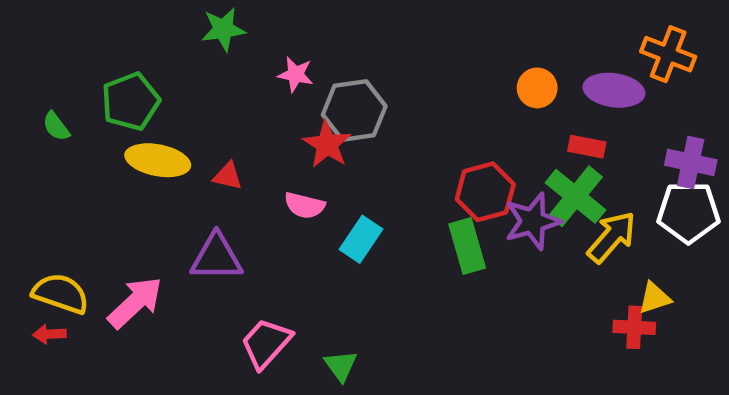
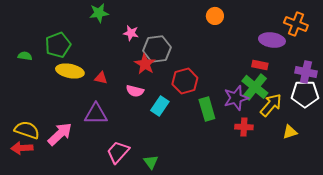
orange circle: (537, 88) -> (215, 16), moved
green semicircle: (56, 126) -> (25, 56), turned 136
red hexagon: (485, 192) -> (185, 81), moved
red cross: (634, 327) -> (244, 127), moved
red arrow: (49, 334) -> (22, 148), size x1.5

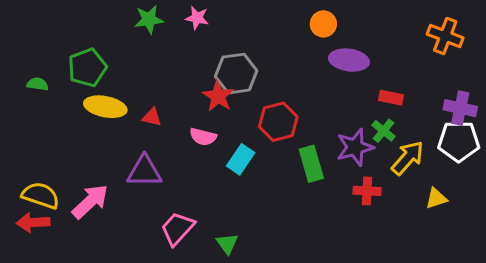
pink star: (131, 33) -> (197, 18), moved
purple ellipse: (272, 40) -> (349, 60), moved
green cross: (255, 87) -> (384, 131), size x0.6

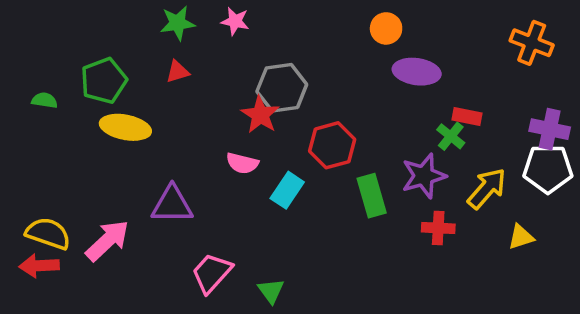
red triangle: (152, 117) -> (178, 72), moved, turned -30
green cross: (384, 131) -> (451, 136), moved

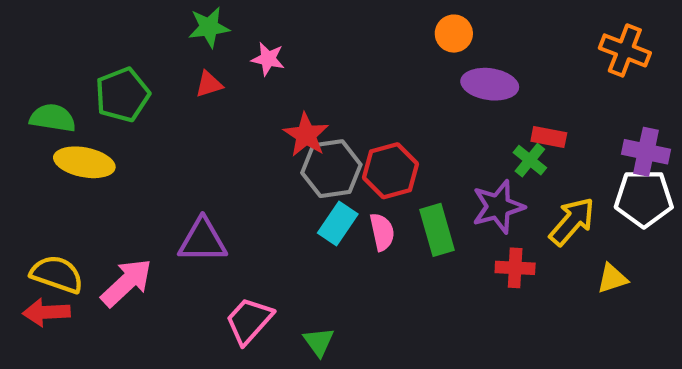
pink star: (235, 21) -> (268, 59), moved
gray hexagon: (282, 88) -> (331, 169), moved
green semicircle: (45, 100) -> (53, 118), size x1.5
yellow ellipse: (125, 127) -> (84, 162), moved
pink semicircle: (242, 163) -> (382, 232), moved, turned -116

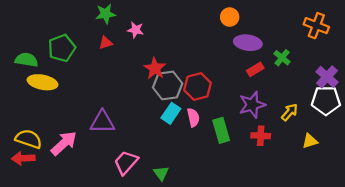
red rectangle: (549, 137) -> (255, 69), moved, turned -42
purple cross: (646, 152) -> (327, 77), turned 30
green cross: (530, 160) -> (282, 58), moved
yellow arrow: (572, 221) -> (290, 112), size x0.7
green rectangle: (437, 230) -> (221, 130), moved

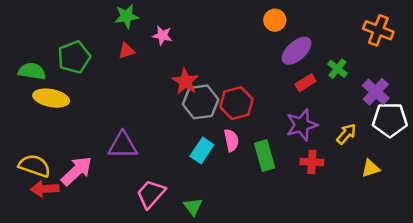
purple ellipse: (248, 43) -> (297, 51), turned -50
purple cross: (327, 77) -> (376, 92), moved
cyan rectangle: (171, 113) -> (202, 150), moved
red arrow: (23, 158) -> (45, 189), moved

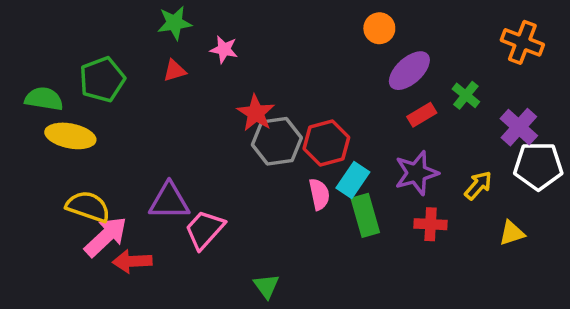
cyan rectangle: (202, 150) -> (353, 180), moved
yellow semicircle: (35, 166) -> (88, 207), moved
red arrow: (45, 189) -> (132, 261), moved
pink trapezoid: (151, 194) -> (205, 230), moved

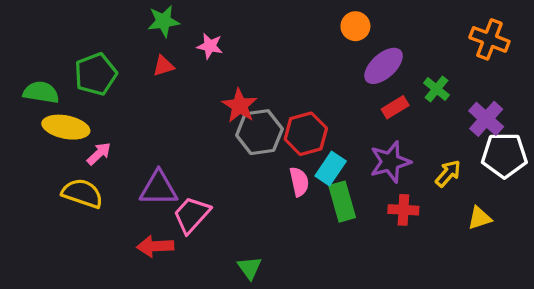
pink arrow: (106, 237) -> (99, 154), moved, size x0.6
red arrow: (132, 261) -> (155, 246), moved

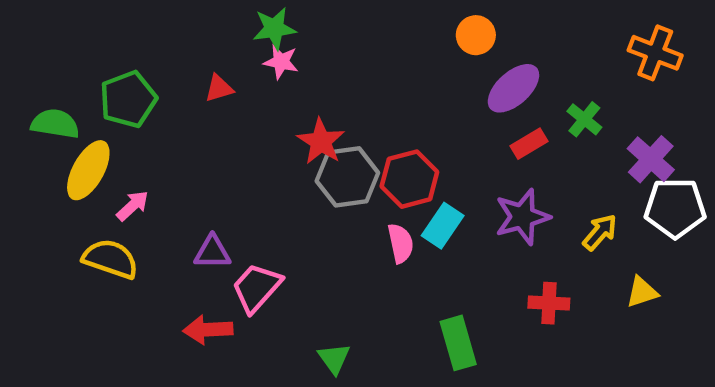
green star: (163, 21) -> (274, 29), moved
yellow ellipse: (66, 127) -> (88, 170), turned -72
purple triangle: (159, 188) -> (212, 252), size x0.7
green rectangle: (342, 202) -> (458, 343), moved
red cross: (403, 210) -> (549, 303), moved

